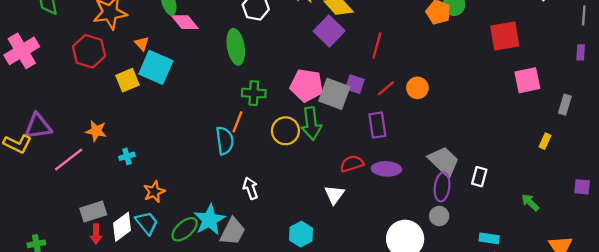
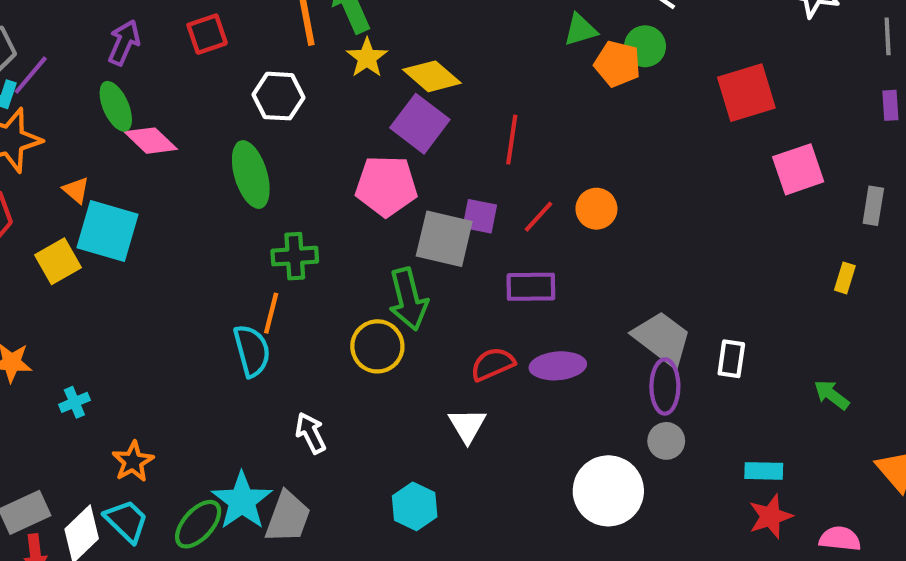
pink pentagon: (307, 85) -> (386, 186), moved
purple rectangle: (377, 125) -> (531, 287), turned -75
yellow circle: (285, 131) -> (377, 346), moved

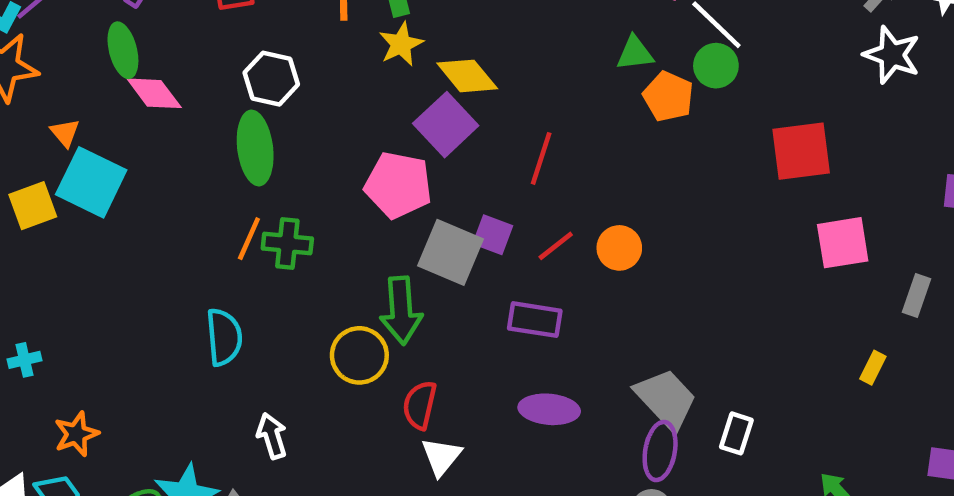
green circle: (645, 46) -> (716, 66), moved
white hexagon: (278, 96) -> (271, 79), moved
orange line: (271, 313) -> (249, 239), moved
red semicircle: (493, 364) -> (420, 405), moved, turned -63

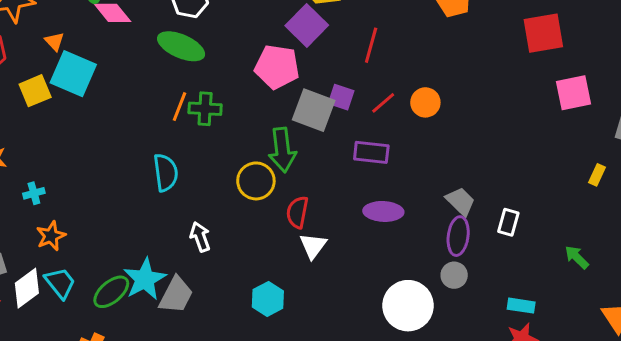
green ellipse: (255, 148) -> (181, 46), turned -57
gray trapezoid: (666, 399) -> (461, 201), size x0.7
orange star: (76, 434) -> (51, 236), moved

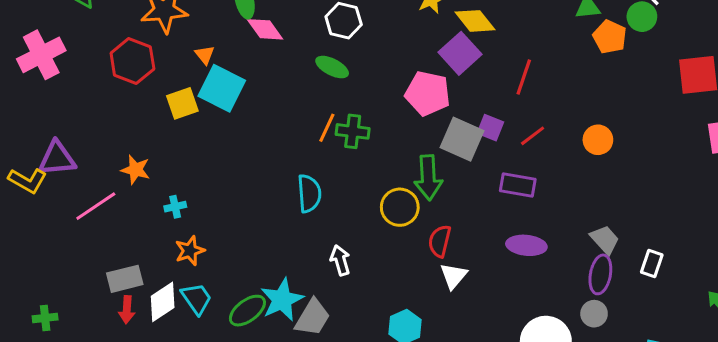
green ellipse: (181, 46) -> (332, 67), size x0.7
orange circle: (425, 102) -> (598, 140), moved

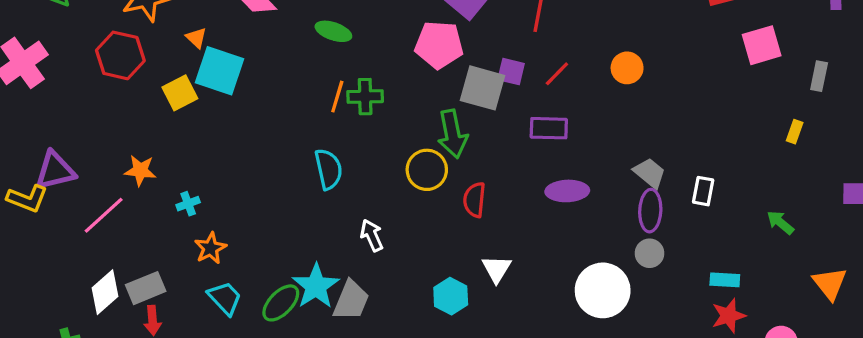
white triangle: (454, 276) -> (497, 269), moved
white diamond: (163, 302) -> (105, 292), moved

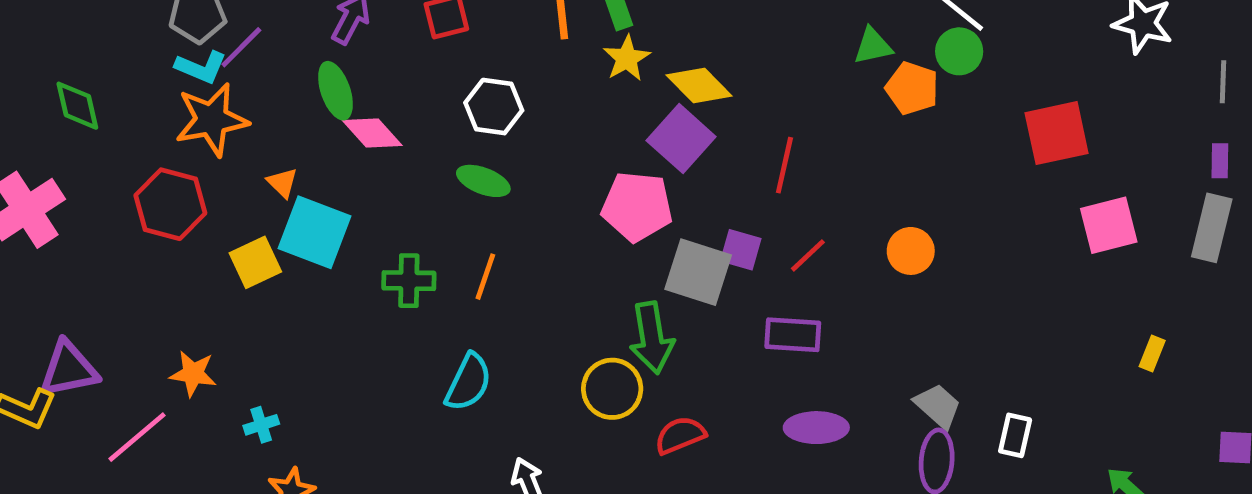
gray rectangle: (819, 76) -> (1212, 228), moved, size x1.5
green cross: (365, 97) -> (409, 281), moved
cyan semicircle: (329, 169) -> (468, 382), turned 36
red semicircle: (474, 200) -> (680, 435), turned 60

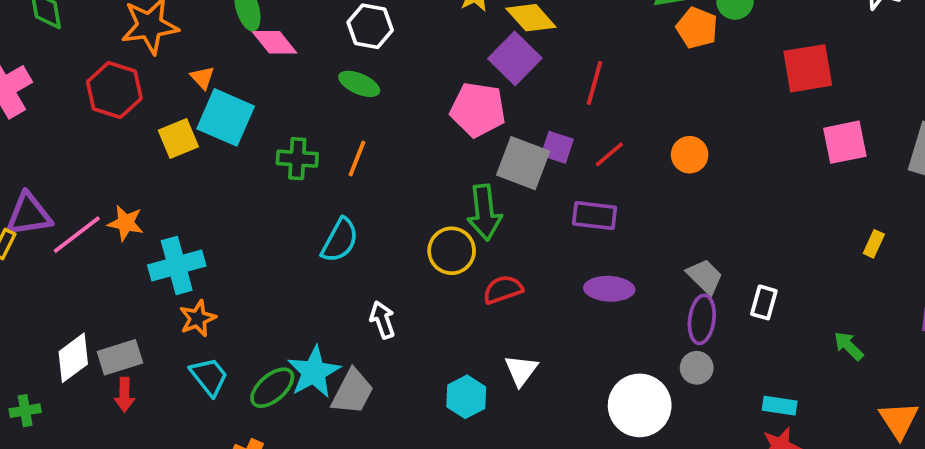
cyan cross: (261, 425) -> (177, 265), size x2.0
pink line: (137, 437) -> (77, 235), moved

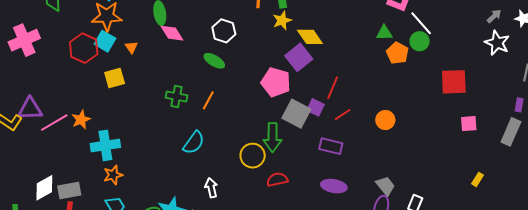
red line: (594, 83) -> (333, 88), moved
cyan square: (226, 117) -> (105, 41), moved, size x0.7
pink square: (845, 142) -> (469, 124), size x0.7
orange star: (126, 223) -> (81, 119), turned 30

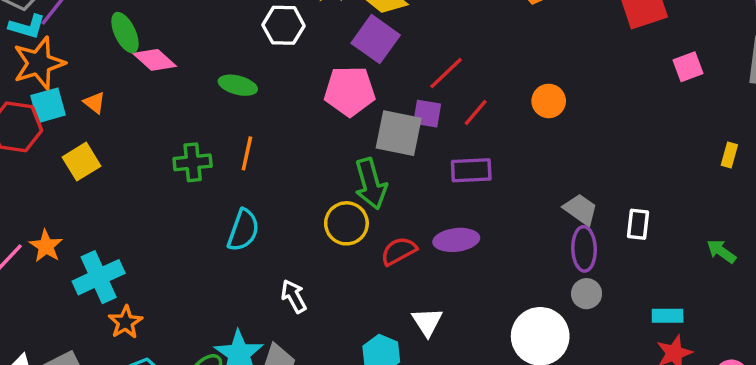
white hexagon: (224, 31) -> (284, 25), moved
cyan square: (105, 41) -> (48, 105), turned -30
red line: (333, 88) -> (446, 73), turned 40
purple ellipse: (334, 186) -> (456, 240), moved

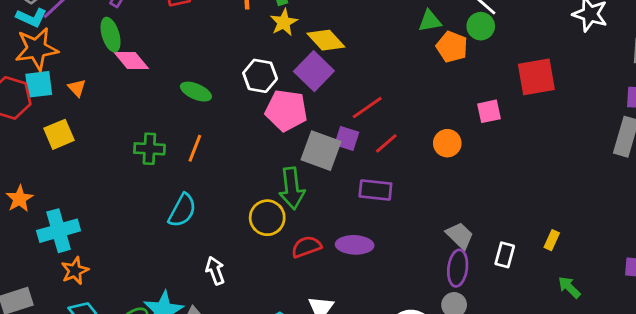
white hexagon: (284, 25) -> (260, 76), moved
pink square: (688, 67) -> (489, 111), moved
yellow rectangle: (729, 155) -> (552, 240), moved

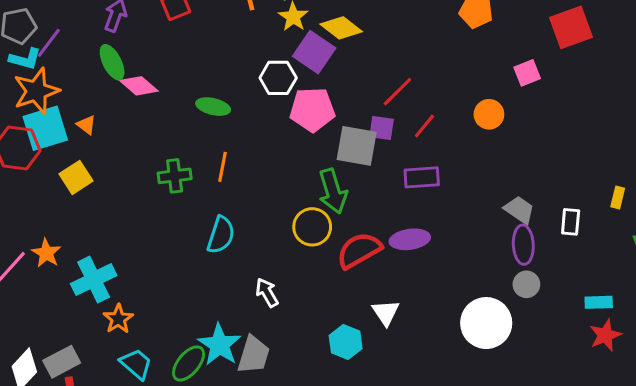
purple square: (314, 71) -> (314, 52), moved
cyan square: (39, 84) -> (45, 128), size x1.4
red semicircle: (306, 247) -> (359, 250), size x1.4

